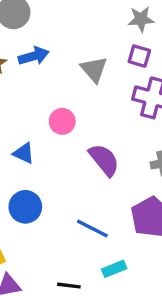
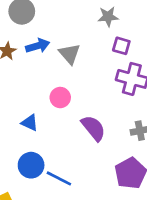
gray star: (141, 19) -> (108, 17), moved
gray triangle: (94, 69) -> (70, 54), moved
blue line: (92, 229) -> (59, 178), moved

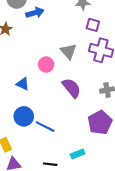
blue arrow: (38, 46) -> (35, 13), moved
gray triangle: (70, 54) -> (68, 51), moved

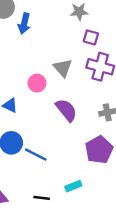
blue arrow: (35, 13) -> (24, 23), turned 120

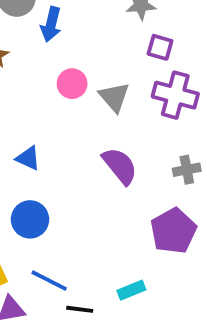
pink circle: (37, 83) -> (72, 84), moved
blue line: (36, 155) -> (49, 281), moved

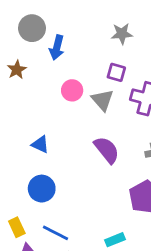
purple square: (160, 47) -> (116, 72), moved

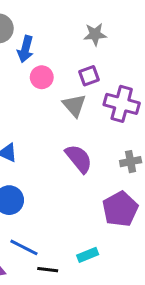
purple square: (116, 72) -> (89, 76), turned -36
pink circle: (72, 90) -> (42, 77), moved

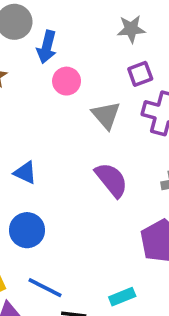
purple square: (89, 76) -> (140, 74), moved

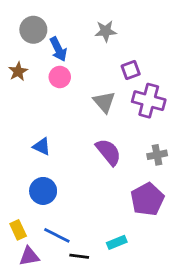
gray star: (131, 29) -> (106, 31), moved
blue arrow: (47, 47) -> (58, 49), turned -40
pink circle: (67, 81) -> (60, 77), moved

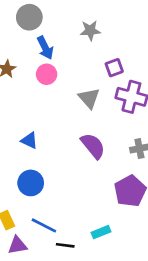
gray circle: (33, 30) -> (29, 17), moved

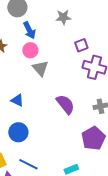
gray triangle: (89, 98) -> (40, 68), moved

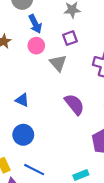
purple square: (81, 45) -> (70, 38), moved
gray triangle: (40, 68) -> (58, 63), moved

